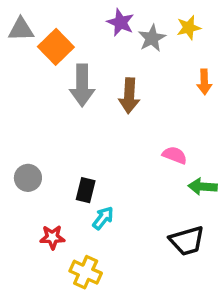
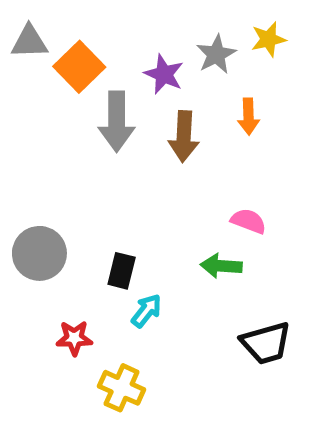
purple star: (121, 22) -> (164, 74), moved
orange arrow: (204, 82) -> (249, 117), moved
gray circle: (28, 178) -> (39, 253), size x1.4
green arrow: (203, 187) -> (221, 266), moved

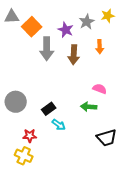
black rectangle: (122, 271) -> (49, 109), turned 40
cyan arrow: (146, 311) -> (59, 125), turned 88
yellow cross: (122, 388) -> (24, 156), moved

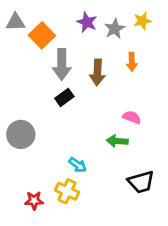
purple star: (66, 30) -> (87, 22), moved
black rectangle: (49, 109) -> (64, 97), moved
red star: (30, 136) -> (34, 201), moved
yellow cross: (24, 156) -> (67, 191), moved

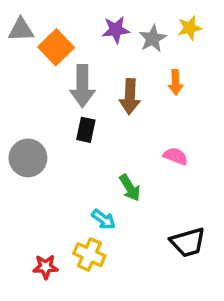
purple star: (87, 22) -> (116, 30), turned -30
black rectangle: (64, 97) -> (86, 130), turned -42
gray circle: (21, 134) -> (28, 158), moved
green arrow: (117, 141) -> (130, 188), moved, turned -126

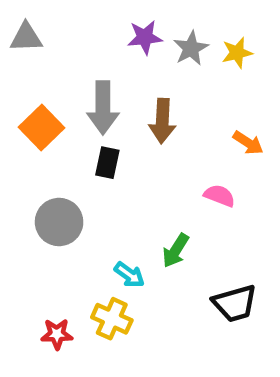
yellow star: (190, 28) -> (237, 53), moved
orange square: (56, 47) -> (41, 127), moved
orange arrow: (176, 82) -> (248, 143), moved, turned -55
gray circle: (28, 158) -> (59, 222), moved
green arrow: (130, 188) -> (176, 251), moved, turned 64

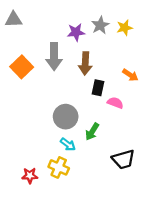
purple star: (145, 37) -> (76, 32), moved
black rectangle: (107, 163) -> (98, 88), moved
gray circle: (59, 222) -> (66, 117), moved

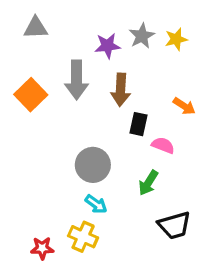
gray triangle: (14, 20) -> (36, 28), moved
green arrow: (92, 132) -> (148, 183), moved

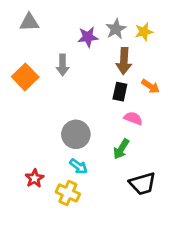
gray arrow: (77, 80) -> (63, 65), size x0.7
brown arrow: (121, 90) -> (124, 61), moved
black rectangle: (139, 124) -> (120, 92), moved
red star: (42, 248) -> (35, 178), moved, turned -30

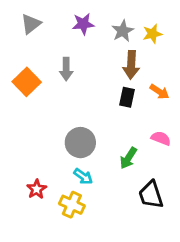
gray triangle: (29, 22) -> (31, 24), turned -36
purple star: (88, 37) -> (83, 24), moved
pink semicircle: (133, 118) -> (161, 138), moved
black trapezoid: (143, 184) -> (151, 195), turned 88

